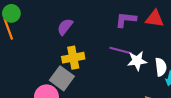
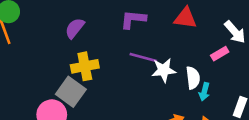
purple L-shape: (126, 20) -> (133, 19), moved

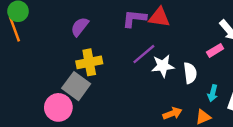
red triangle: (185, 18) -> (159, 17), moved
purple line: (143, 57) -> (144, 54), turned -55
cyan arrow: (204, 92) -> (213, 93), moved

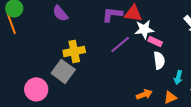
purple semicircle: (80, 27) -> (60, 13), moved, turned -78
pink rectangle: (215, 50) -> (155, 41), moved, turned 56
white star: (163, 66) -> (144, 29), moved
pink circle: (58, 107) -> (36, 89), moved

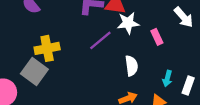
pink rectangle: (155, 41) -> (157, 37), moved, turned 40
white semicircle: (159, 60) -> (131, 66), moved

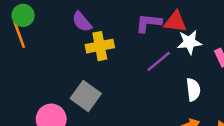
yellow cross: (47, 48) -> (100, 46), moved

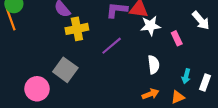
purple line: (159, 61) -> (112, 46), moved

